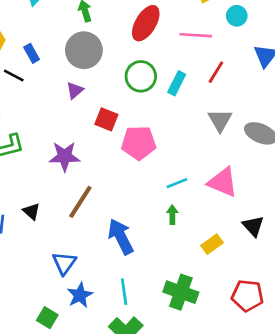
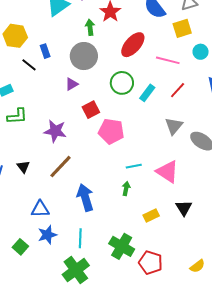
red square: (106, 119) -> (91, 110), turned 30
blue triangle: (64, 263) -> (40, 209), turned 42
red pentagon: (247, 296) -> (151, 263), moved

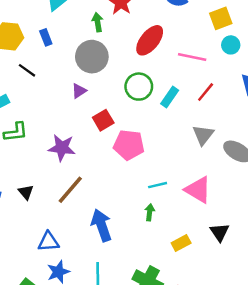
yellow square: (182, 28) -> (221, 18), moved
blue rectangle: (45, 51) -> (46, 37), moved

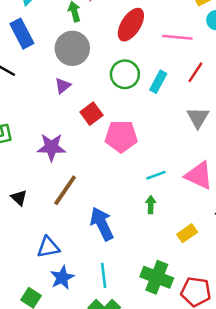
blue rectangle: (46, 37) -> (22, 34), size x1.6

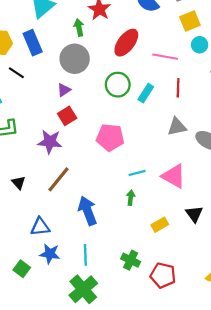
red line: (195, 72) -> (178, 88), turned -36
red square: (92, 114) -> (67, 116), moved
gray triangle: (198, 118) -> (177, 127), turned 42
green cross: (157, 277) -> (131, 260), size x0.7
blue star: (62, 278) -> (50, 254), turned 30

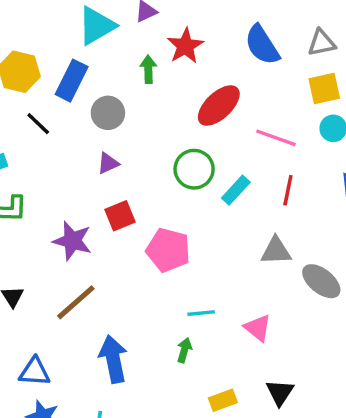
blue rectangle: (33, 43) -> (72, 81), turned 40
gray circle: (75, 59) -> (108, 113), moved, size x0.7
red square: (67, 116) -> (120, 216), moved
pink triangle: (174, 176) -> (258, 328), size x0.7

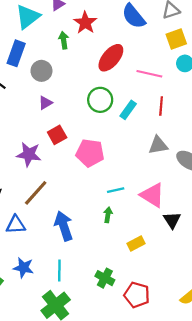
pink triangle: (258, 328) -> (152, 195), size x1.4
blue triangle: (35, 372) -> (16, 225), moved
black triangle: (280, 392) -> (172, 220), moved

